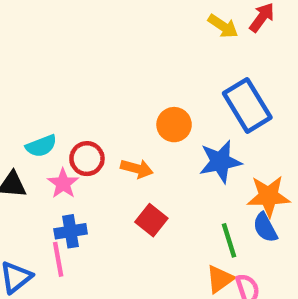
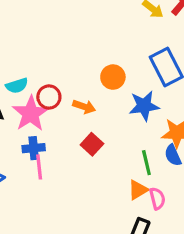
pink star: (63, 183) -> (31, 114), size x1.6
pink line: (58, 259) -> (39, 167), moved

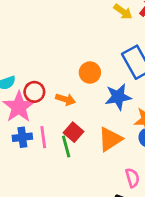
green line: (146, 163) -> (66, 147), moved
pink line: (39, 167) -> (43, 137), moved
orange triangle: (138, 190) -> (110, 139), moved, size x1.4

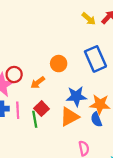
blue star: (118, 97) -> (76, 96), moved
orange arrow: (65, 99) -> (38, 83), turned 120

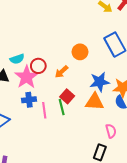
pink line: (18, 110) -> (44, 110), moved
orange triangle: (69, 117) -> (95, 102), turned 36

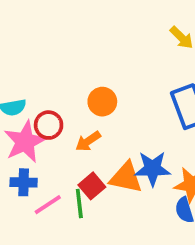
orange circle: (80, 52) -> (102, 102), moved
orange triangle: (95, 102) -> (126, 178), moved
pink line: (44, 110) -> (48, 205), turned 56

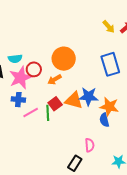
orange circle: (102, 102) -> (64, 59), size x1.5

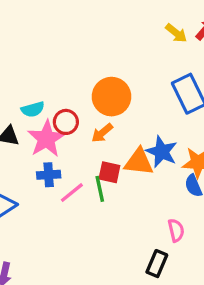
blue star: (88, 96) -> (162, 152), turned 30
red square: (55, 104) -> (109, 172), turned -32

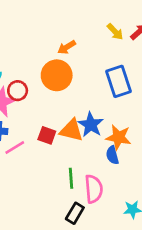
orange arrow: (102, 133) -> (67, 47), moved
green line: (100, 189) -> (71, 178), moved
pink semicircle: (176, 230) -> (94, 189), size x1.5

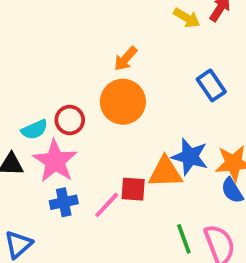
blue rectangle: (118, 81) -> (211, 85), size x0.7
red circle: (18, 91) -> (70, 120), moved
pink line: (15, 148) -> (107, 205), moved

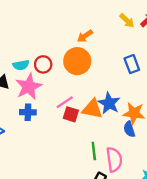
pink line: (107, 205) -> (65, 102), moved

